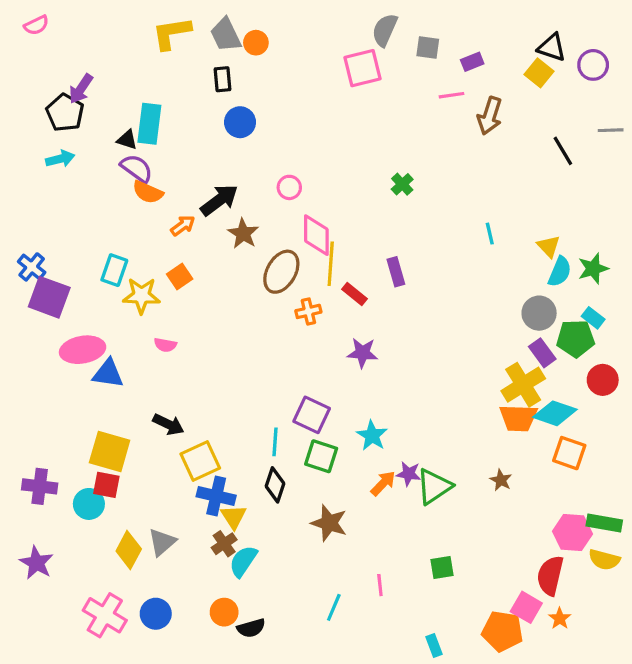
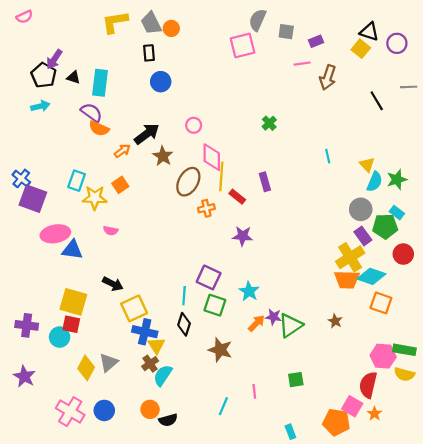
black triangle: (127, 140) -> (73, 77), moved

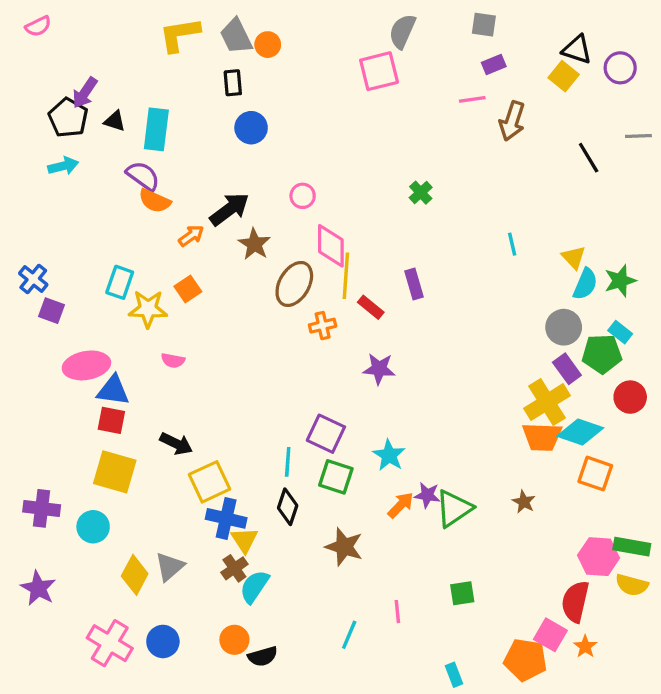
gray square: (286, 32) -> (484, 25), moved
purple square: (33, 199) -> (52, 311), size x0.6
red square: (71, 324) -> (111, 420), moved

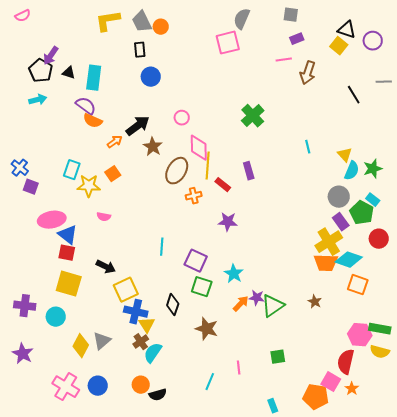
green cross: (421, 193) -> (253, 116), size x1.6
green pentagon: (602, 354) -> (362, 213), turned 30
blue triangle: (113, 390) -> (68, 235), turned 30
cyan line: (288, 462) -> (162, 247), moved

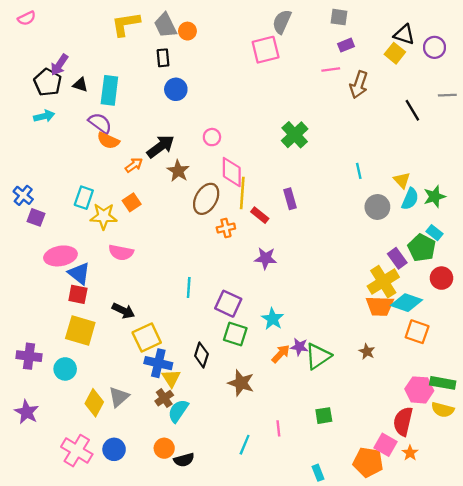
gray circle: (339, 197) -> (377, 207), moved
pink semicircle: (104, 217) -> (121, 252), size x1.5

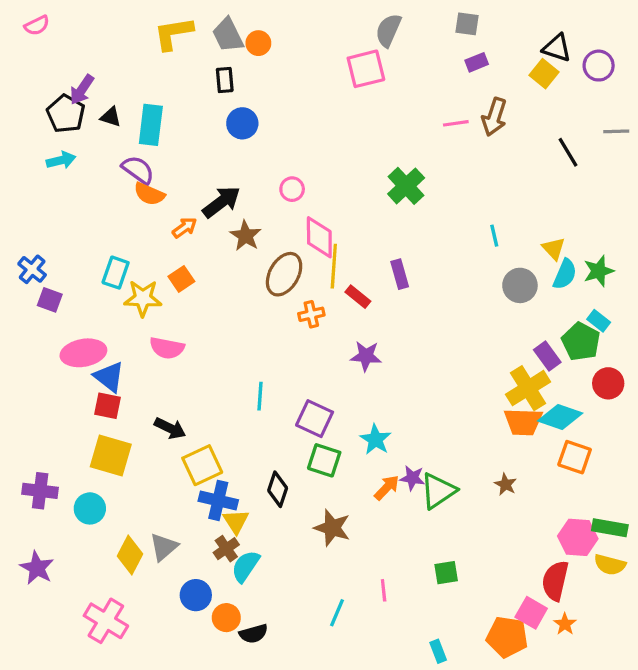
pink line: (331, 70) -> (456, 123), moved
blue circle: (114, 449) -> (196, 595), moved

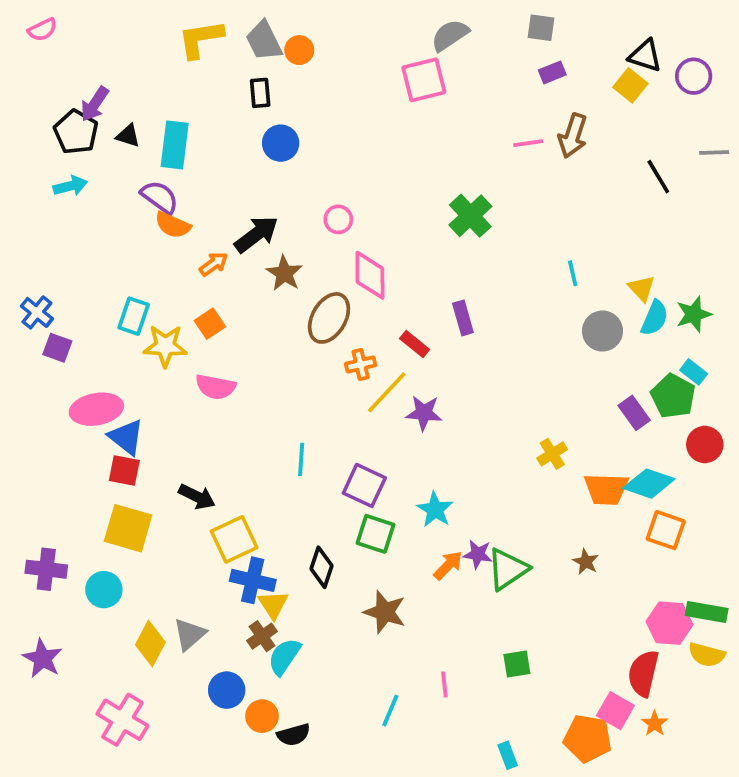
gray semicircle: (388, 30) -> (450, 35), turned 32
yellow line: (334, 266) -> (387, 392), moved, turned 39
pink semicircle: (167, 348) -> (215, 387), moved
yellow cross: (528, 388) -> (552, 454), moved, size x0.6

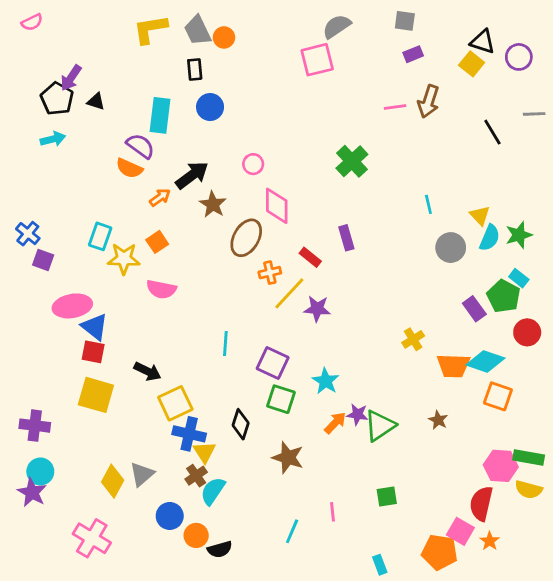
cyan rectangle: (175, 145) -> (160, 115), moved
purple semicircle: (160, 197) -> (140, 146), moved
cyan circle: (104, 590) -> (40, 471), moved

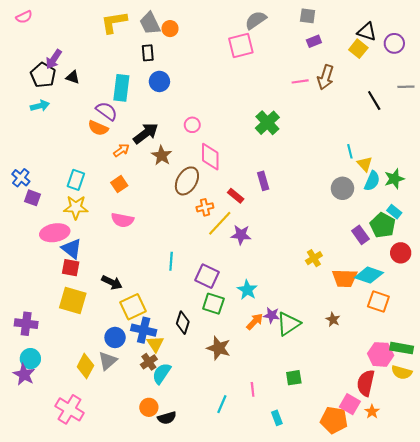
cyan line: (428, 204) -> (350, 151), moved
yellow star: (124, 259) -> (76, 207), moved
blue circle: (170, 516) -> (115, 337), moved
cyan rectangle: (380, 565) -> (277, 418), moved

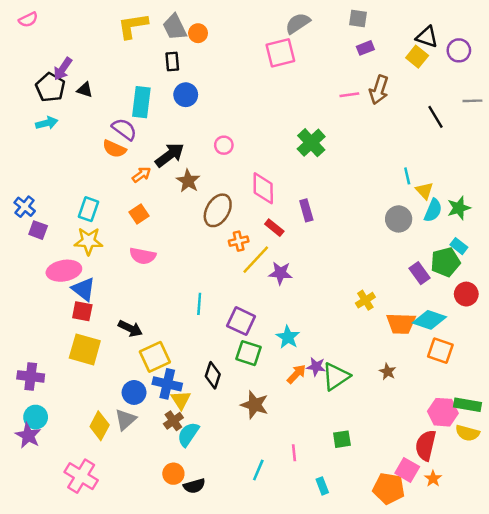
pink diamond: (210, 157) -> (263, 188), moved
green pentagon: (383, 225) -> (445, 262), turned 30

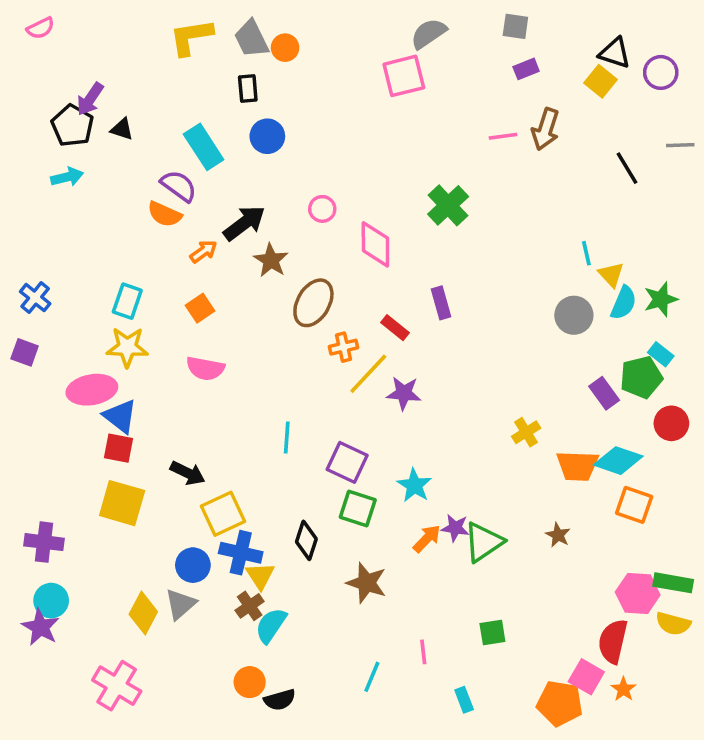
cyan rectangle: (141, 102) -> (204, 147), turned -40
pink diamond: (263, 188) -> (375, 244), moved
purple square: (38, 230) -> (25, 352), moved

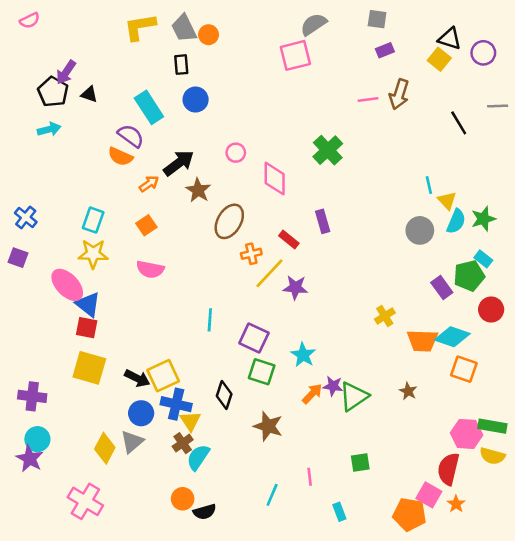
pink ellipse: (92, 390) -> (67, 285), turned 56
black arrow: (188, 473) -> (137, 378), moved

